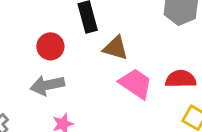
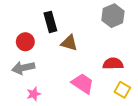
pink trapezoid: (136, 84) -> (83, 83), moved

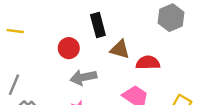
red semicircle: (113, 64) -> (148, 63), moved
gray arrow: (23, 68) -> (83, 77), moved

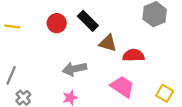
black rectangle: (98, 25) -> (88, 21), turned -30
red circle: (69, 48) -> (57, 23), moved

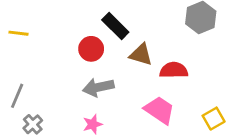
red circle: (57, 23) -> (91, 49), moved
yellow square: (165, 93) -> (214, 119), turned 30

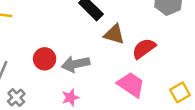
red circle: (91, 49) -> (45, 59), moved
red semicircle: (174, 70) -> (144, 49), turned -35

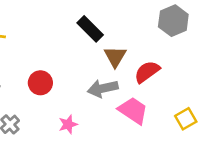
brown triangle: (114, 34) -> (115, 57), turned 45
gray arrow: (76, 64) -> (103, 88), moved

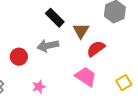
brown triangle: (115, 57) -> (81, 31), moved
gray arrow: (103, 88) -> (48, 46), moved

